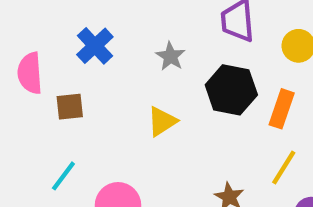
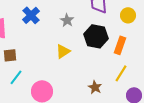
brown square: (70, 107) -> (10, 55), moved

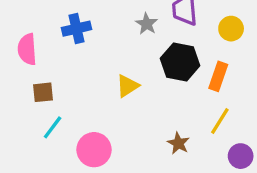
blue cross: (31, 15) -> (76, 29), turned 30
gray star: (67, 20) -> (147, 24), moved

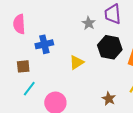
blue cross: (76, 29) -> (44, 44), moved
pink semicircle: (27, 49) -> (19, 24), moved

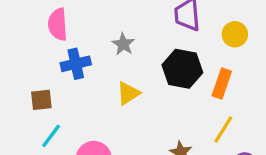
gray star: (89, 23) -> (123, 44), moved
pink semicircle: (19, 24) -> (58, 24), moved

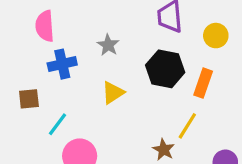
yellow line: (223, 129) -> (187, 126), moved
cyan line: (51, 136) -> (57, 124), moved

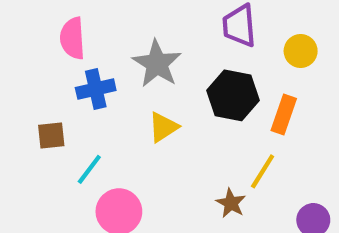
gray star: (108, 45) -> (157, 64), size x1.6

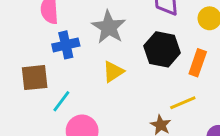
brown square: (51, 136) -> (35, 78), size x1.4
yellow line: (263, 171) -> (183, 103), turned 35

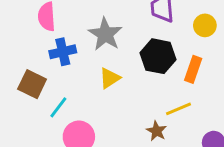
brown square: (35, 78) -> (32, 84), turned 32

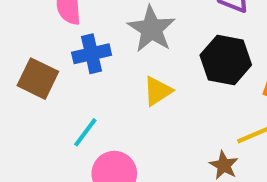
brown square: (32, 84) -> (38, 79), moved

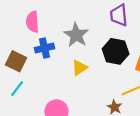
cyan line: (85, 132) -> (17, 89), moved

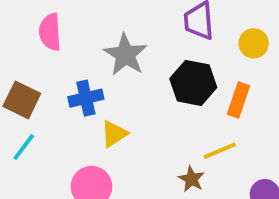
blue cross: (44, 48) -> (86, 98), moved
yellow triangle: (79, 68) -> (114, 134), moved

